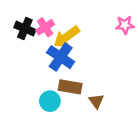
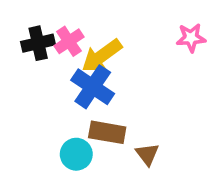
black cross: (25, 29) -> (38, 43), turned -36

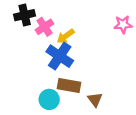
black cross: (38, 43) -> (25, 15), moved
yellow arrow: (102, 56) -> (66, 36), size x0.7

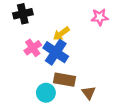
pink star: (123, 24) -> (100, 17), moved
pink cross: (44, 27) -> (33, 48), moved

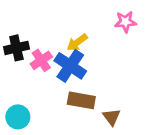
black cross: (23, 14) -> (16, 48), moved
cyan circle: (46, 93) -> (18, 117), moved

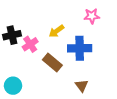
blue cross: (70, 66) -> (80, 48), moved, turned -35
brown rectangle: (81, 100) -> (52, 62), moved, turned 30

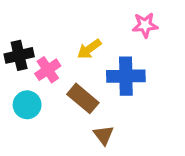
cyan circle: (13, 86) -> (27, 105), moved
brown triangle: (82, 86) -> (104, 135), moved

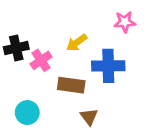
brown rectangle: (83, 98) -> (71, 85), turned -32
cyan circle: (27, 105) -> (27, 113), moved

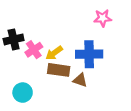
yellow arrow: (77, 43) -> (54, 53), moved
brown triangle: (89, 117) -> (80, 80), moved, turned -35

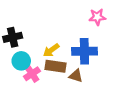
pink cross: (34, 50) -> (32, 74), moved
cyan circle: (23, 93) -> (21, 61), moved

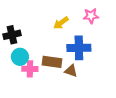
yellow arrow: (51, 50) -> (61, 23), moved
pink cross: (32, 74) -> (30, 69), turned 35

